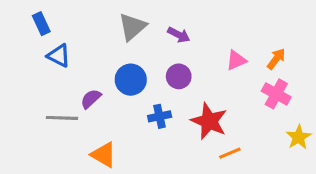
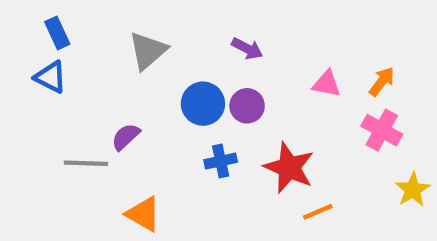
gray triangle: (132, 27) -> (148, 51), moved
blue triangle: (59, 56) -> (51, 77), moved
pink triangle: (236, 60) -> (327, 84), turned 35
blue circle: (131, 80) -> (203, 104), moved

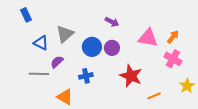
gray triangle: (148, 51) -> (65, 34), moved
blue triangle: (51, 77) -> (41, 43), moved
pink triangle: (327, 84) -> (148, 38), size x1.5
blue cross: (221, 161) -> (86, 76), moved
orange line: (318, 212) -> (154, 96), moved

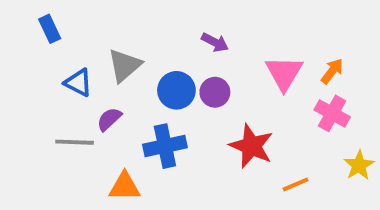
pink triangle: (148, 38) -> (284, 73), turned 50
blue cross: (86, 76) -> (165, 146), size x1.5
orange triangle: (65, 97) -> (125, 186), turned -30

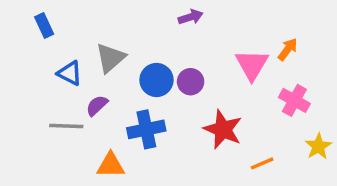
purple arrow: (215, 42) -> (191, 17), moved, turned -45
orange arrow: (332, 71) -> (288, 49), moved

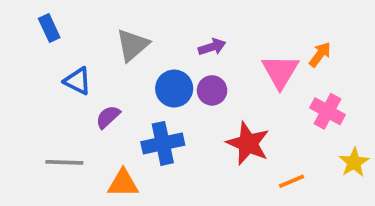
purple arrow: (191, 17) -> (212, 47), moved
gray triangle: (111, 58) -> (133, 45), moved
gray line: (66, 126) -> (64, 162), moved

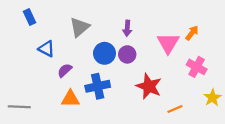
purple arrow: (212, 47) -> (127, 28), turned 112
gray line: (64, 162) -> (19, 107), moved
orange triangle: (123, 183) -> (70, 99), moved

